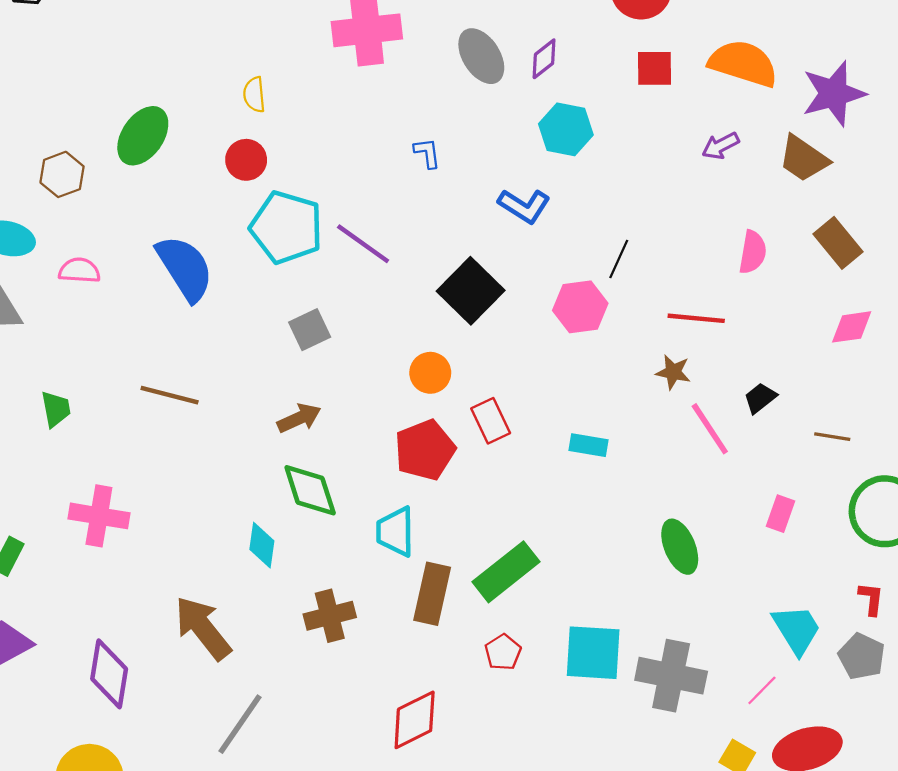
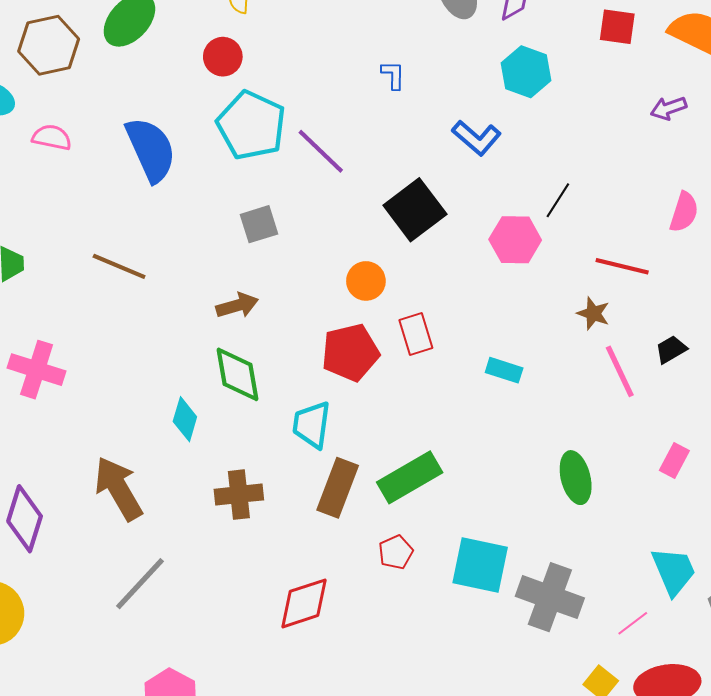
brown hexagon: (62, 174) -> (49, 45), size x1.4

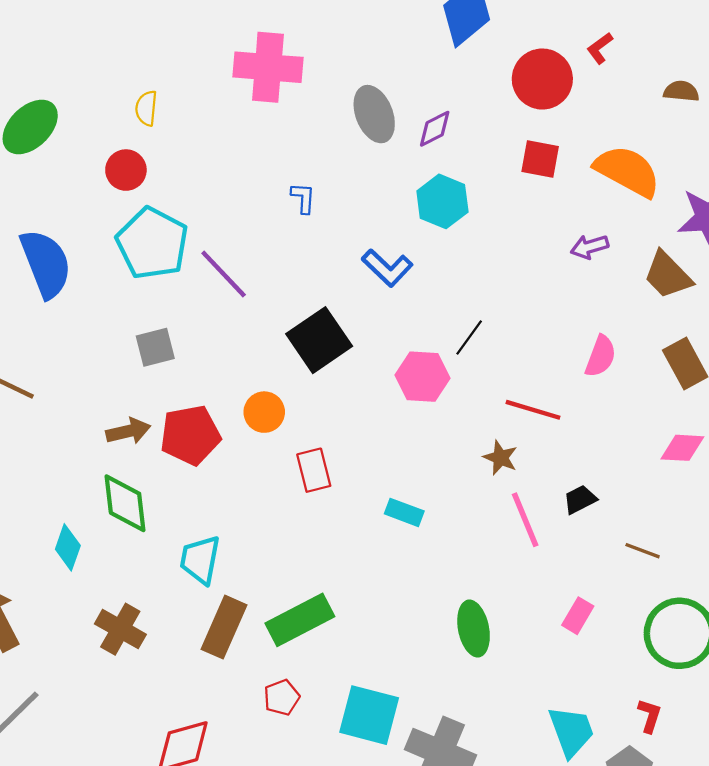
red pentagon: (350, 352) -> (190, 435), moved
brown cross: (239, 495) -> (120, 629), turned 33

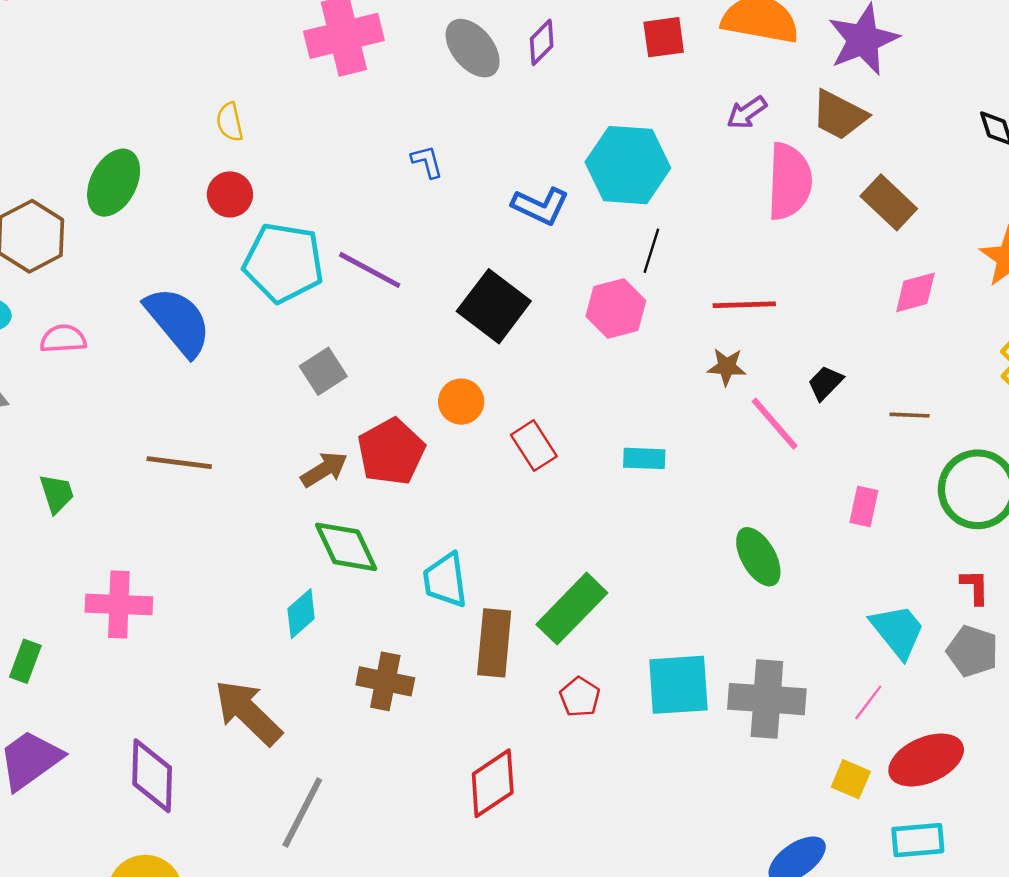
cyan hexagon: (442, 201) -> (628, 165), moved, size x1.4
pink semicircle: (601, 356) -> (789, 181), moved, size x1.6
cyan diamond: (68, 547) -> (301, 614), turned 48

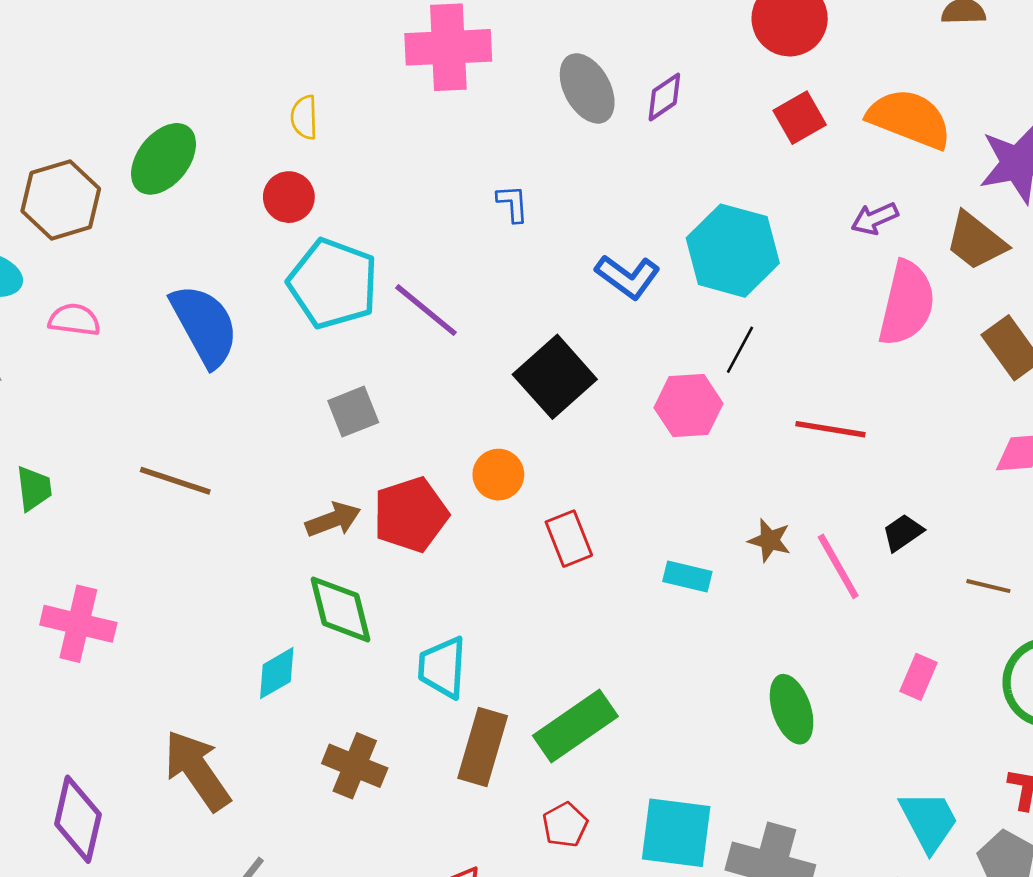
red square: (664, 37) -> (800, 118), turned -33
brown star: (727, 367) -> (770, 540), moved

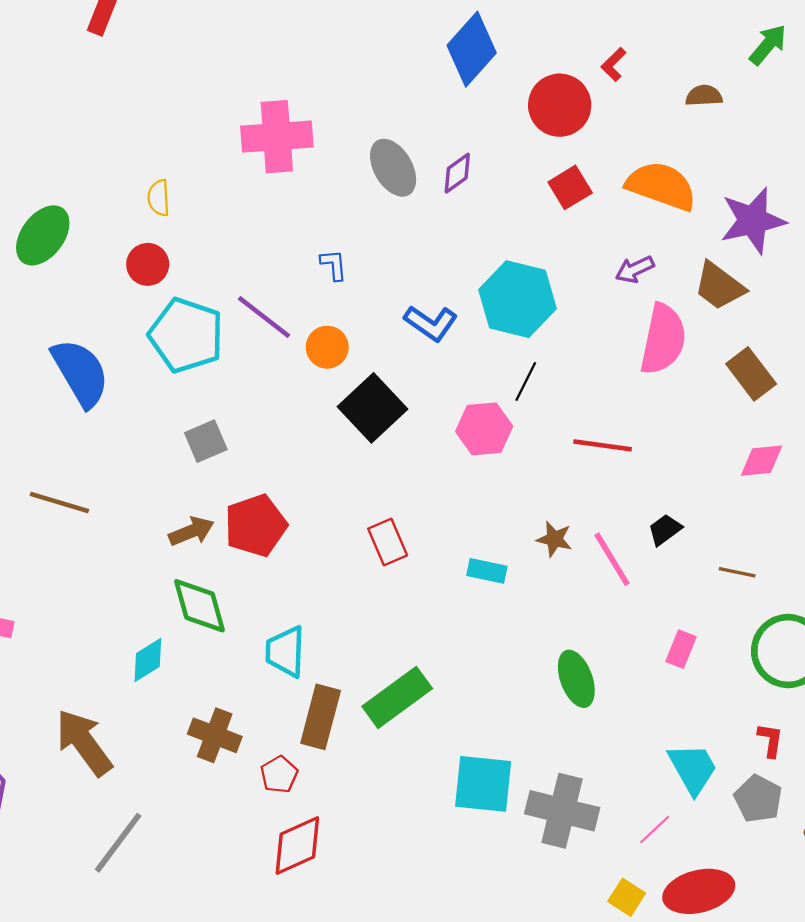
purple line: (426, 310) -> (264, 317), moved
orange circle: (498, 475) -> (327, 347), moved
red pentagon: (565, 825) -> (279, 775), moved

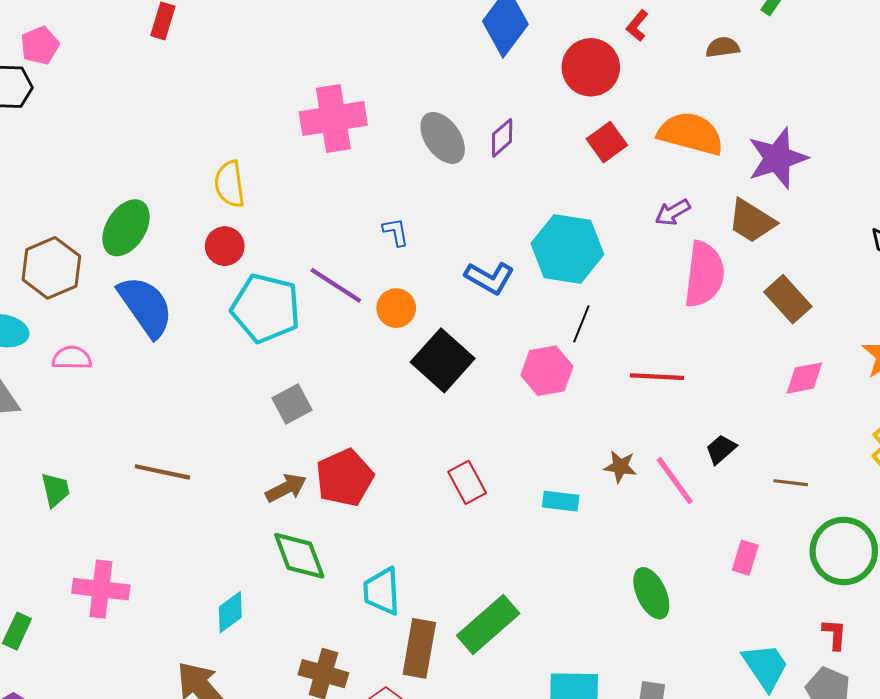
yellow semicircle: (159, 198) -> (230, 184), size x1.4
blue semicircle: (80, 373) -> (146, 306), moved
cyan diamond: (148, 660) -> (230, 612), moved

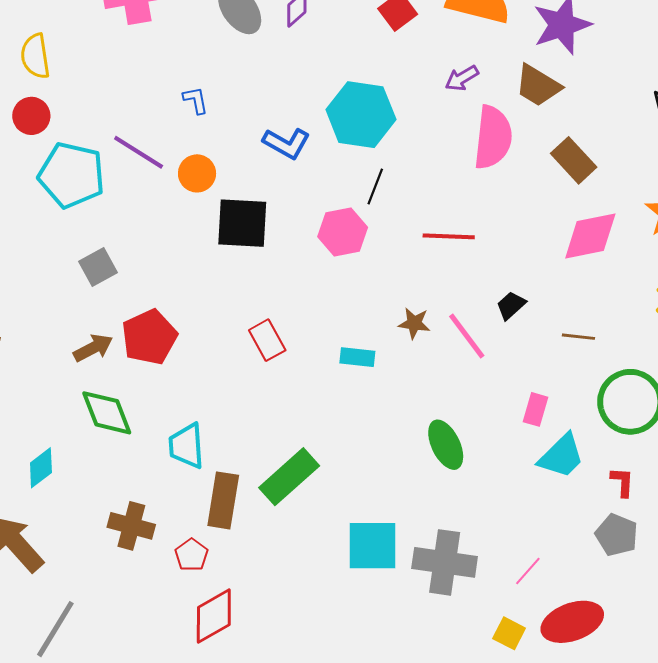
black square: (443, 360) -> (242, 223), turned -38
pink diamond: (804, 378) -> (590, 236), size x1.5
cyan trapezoid: (765, 667) -> (561, 456), moved, turned 80

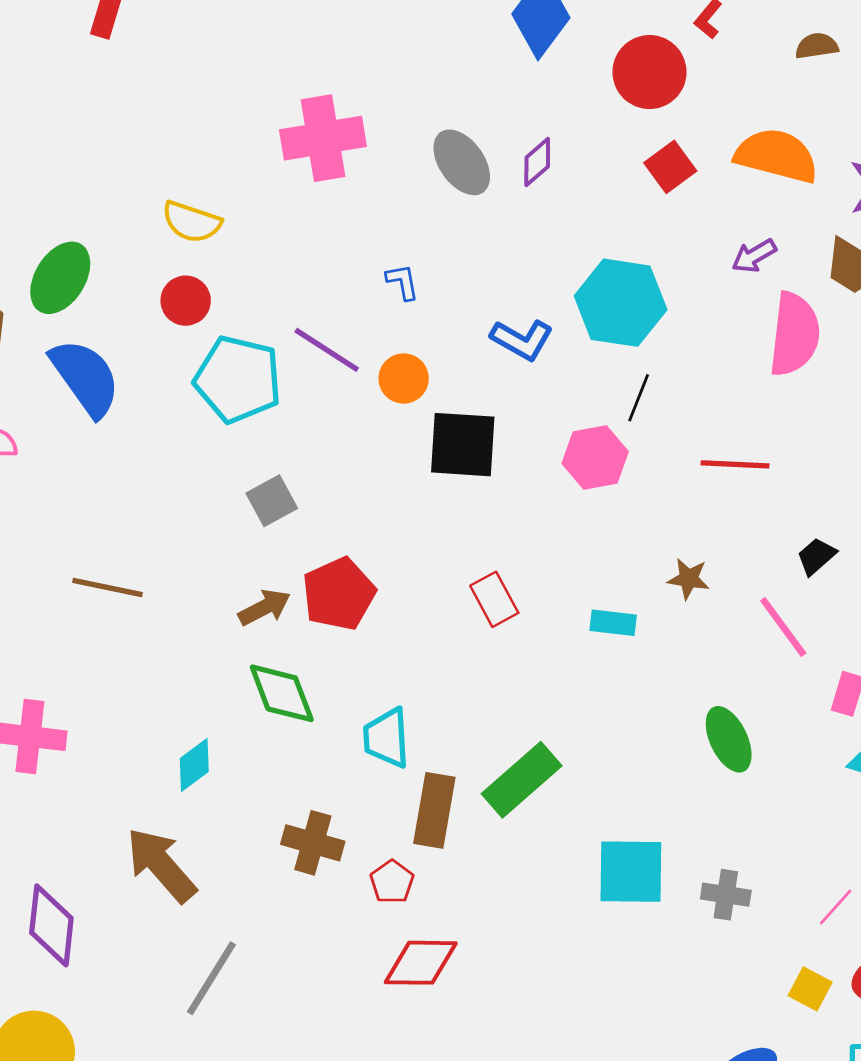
yellow semicircle: (35, 56) -> (192, 222), turned -63
pink line: (467, 336) -> (783, 627), moved
gray cross: (445, 562) -> (726, 895), size x0.6
red diamond: (214, 616) -> (421, 963), turned 30

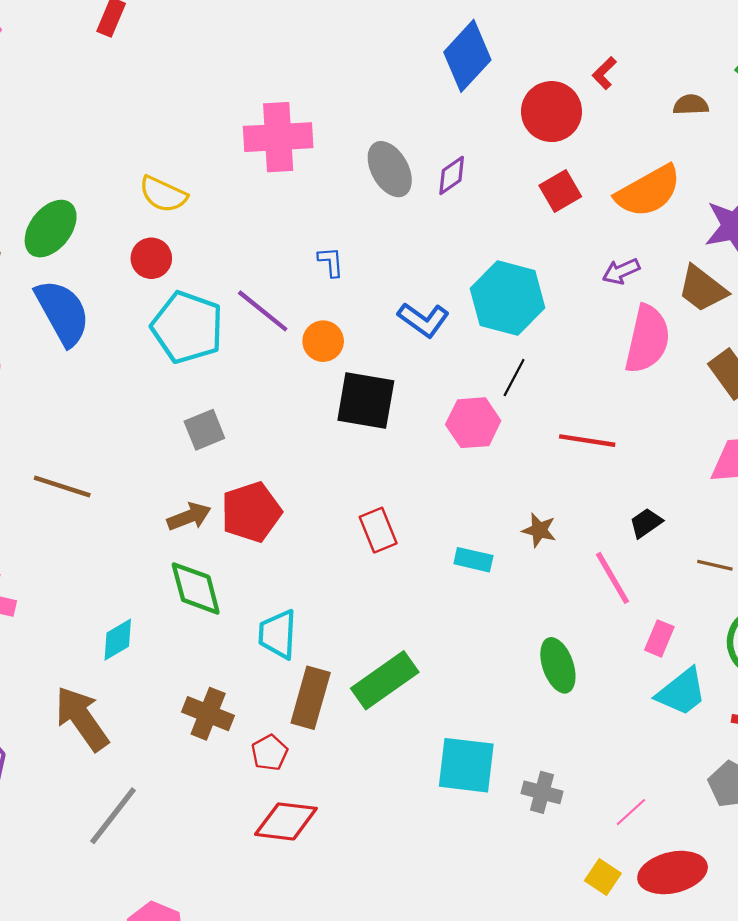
orange semicircle: (777, 156) -> (648, 191), turned 130

